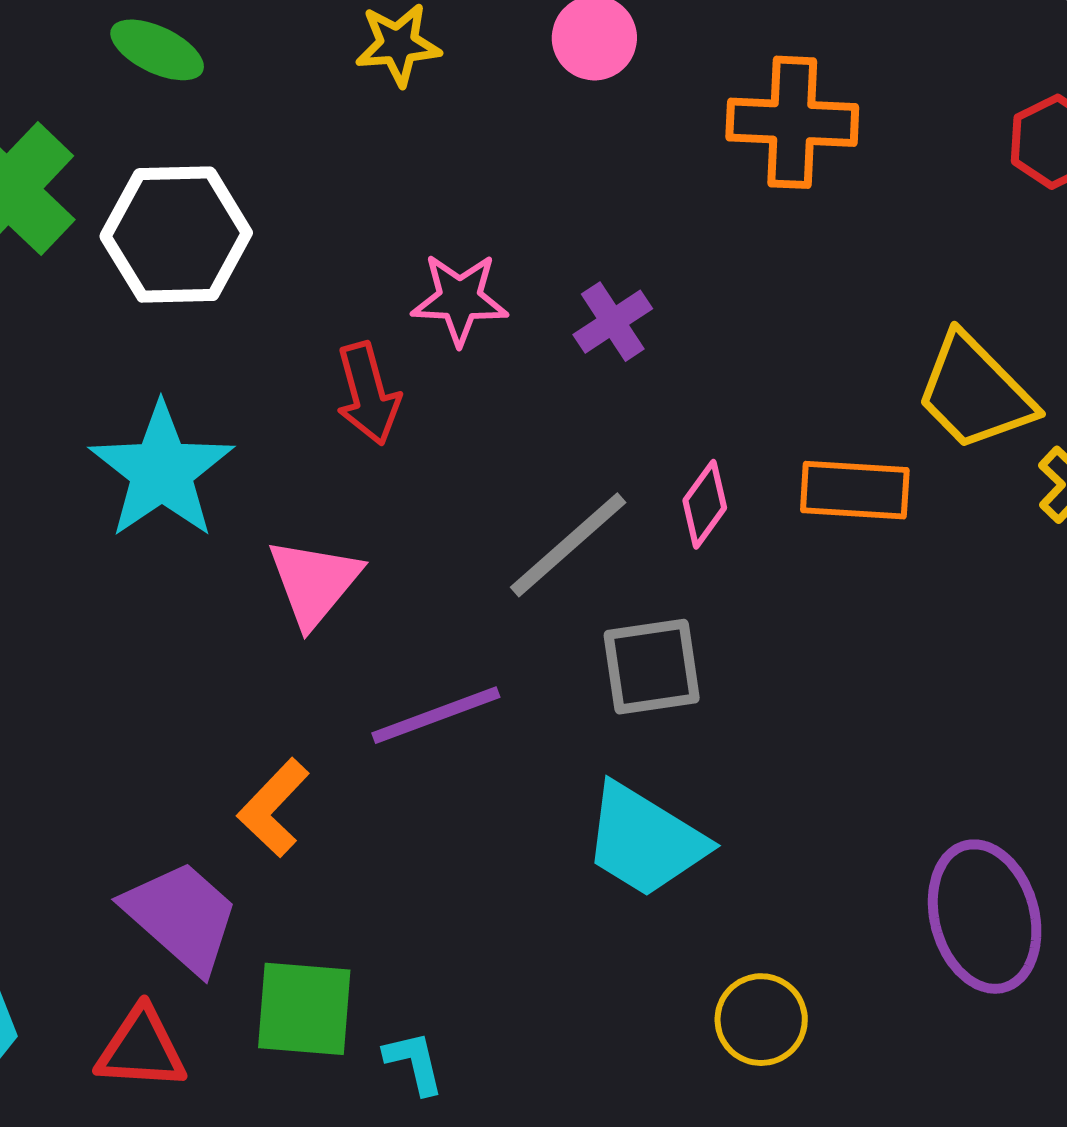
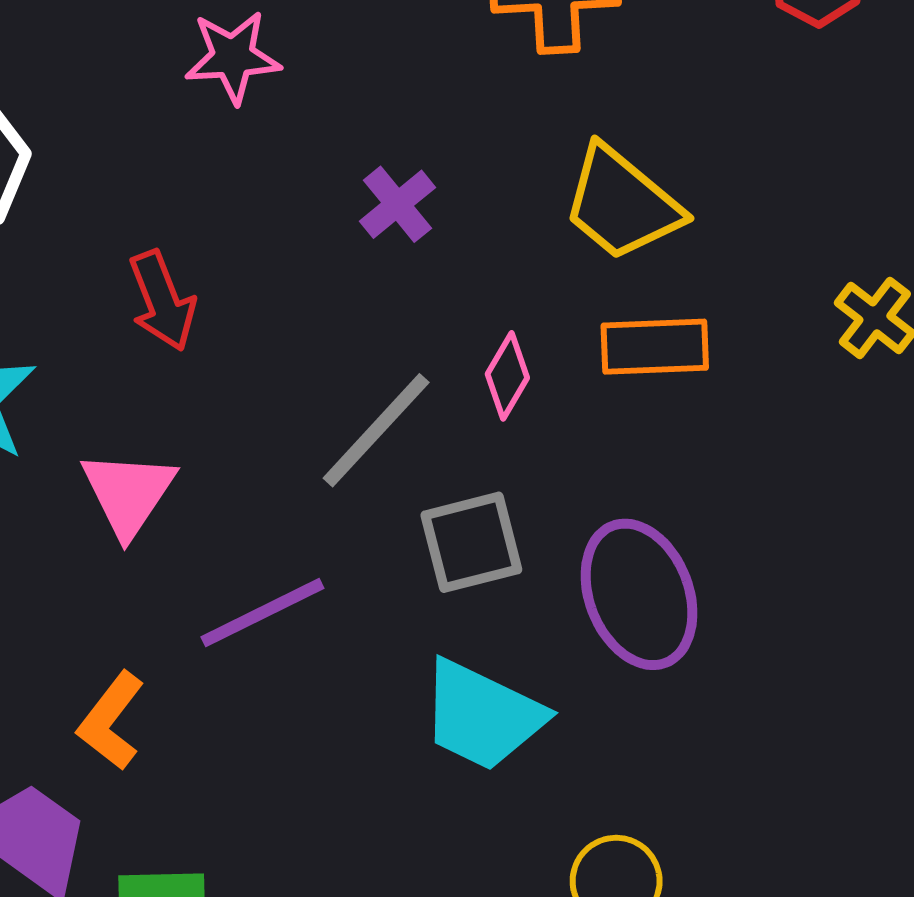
pink star: (460, 299) -> (233, 57), moved
yellow trapezoid: (975, 392) -> (622, 204), moved
purple ellipse: (985, 917) -> (639, 594), moved

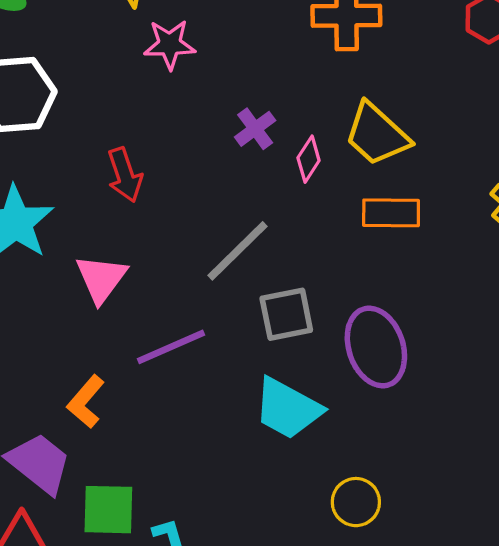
pink diamond: (507, 376) -> (309, 159), moved

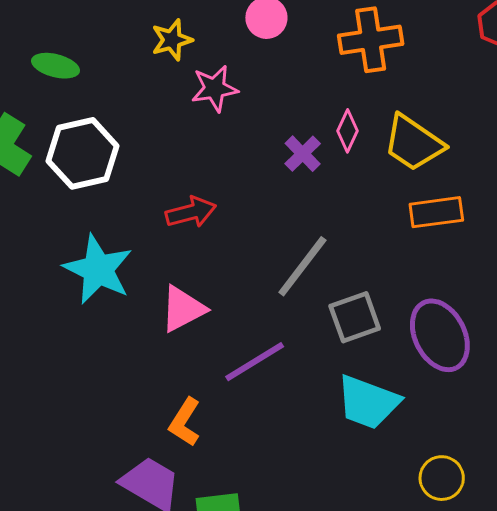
pink diamond: (309, 159) -> (347, 131), moved
red arrow: (125, 175) -> (191, 212), turned -78
pink triangle: (101, 279) -> (183, 309), turned 34

